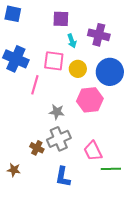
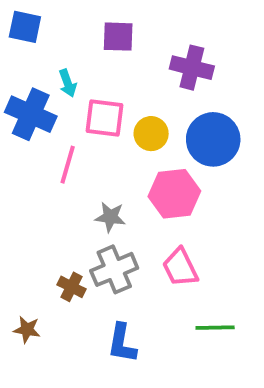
cyan arrow: (72, 41) -> (68, 83), moved
pink trapezoid: (93, 151) -> (180, 267), moved

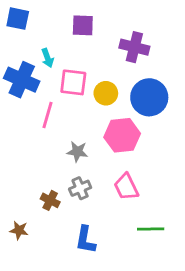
gray cross: (114, 269) -> (80, 188), size x0.7

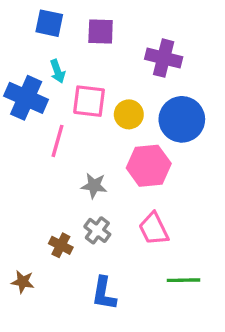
blue square: (18, 19) -> (49, 23), moved
gray cross: (80, 188) -> (97, 230), turned -30

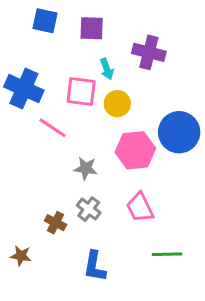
cyan arrow: (58, 71) -> (107, 69), moved
blue circle: (182, 119) -> (179, 132), moved
pink line: (58, 141) -> (53, 128), turned -72

